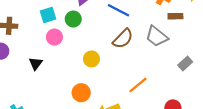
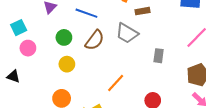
green circle: (73, 19) -> (64, 37), moved
black triangle: (36, 64) -> (13, 76), turned -40
gray rectangle: (185, 64) -> (159, 56), turned -32

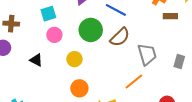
gray trapezoid: (127, 33) -> (147, 54), moved, turned -145
green circle: (64, 37) -> (91, 30), size x1.5
yellow circle: (67, 64) -> (74, 59), moved

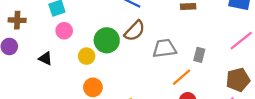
green circle: (91, 30) -> (107, 40), moved
gray trapezoid: (147, 54) -> (164, 48), turned -80
orange line: (134, 81) -> (182, 77), moved

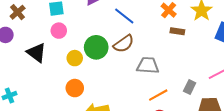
brown cross: (17, 20) -> (18, 12), turned 35
gray rectangle: (199, 55) -> (190, 87), moved
black triangle: (45, 58) -> (36, 53), size x1.5

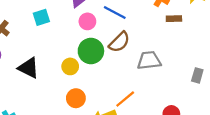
pink circle: (59, 31) -> (87, 21), moved
orange line: (158, 95) -> (125, 99), moved

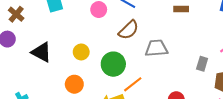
green circle: (91, 51) -> (113, 64), moved
orange circle: (76, 98) -> (74, 84), moved

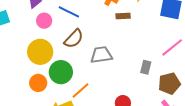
yellow circle: (81, 52) -> (40, 52), moved, size x1.6
orange circle: (74, 84) -> (38, 83), moved

